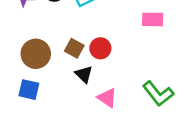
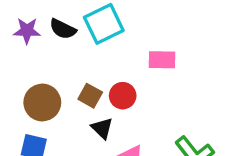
pink rectangle: (153, 19) -> (162, 60), moved

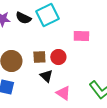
brown square: (90, 96) -> (39, 57), turned -32

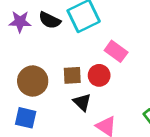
pink rectangle: (81, 36) -> (116, 51), moved, turned 35

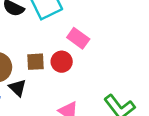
black triangle: (82, 102) -> (18, 88), moved

